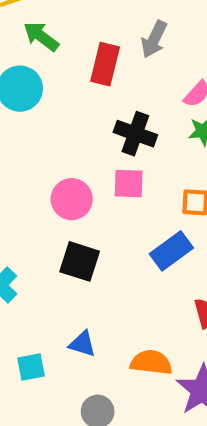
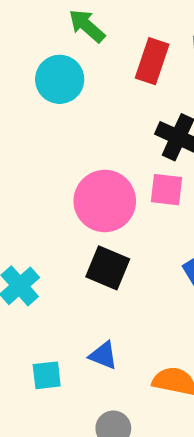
pink circle: (72, 199) -> (105, 201), size x1.4

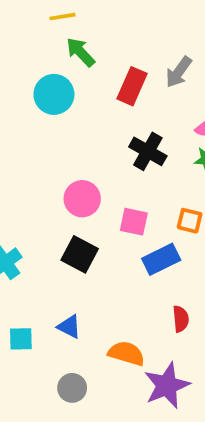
pink square: (166, 190) -> (134, 222), moved
pink circle: (105, 201) -> (82, 199), size x0.7

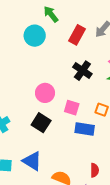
blue rectangle: (161, 259) -> (85, 129), turned 30
red semicircle: (181, 319) -> (95, 170), moved
blue triangle: (69, 327) -> (32, 161), size x1.5

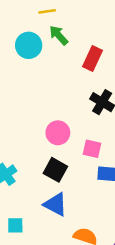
cyan circle: (35, 36) -> (29, 45), moved
blue triangle: (32, 161) -> (55, 204), moved

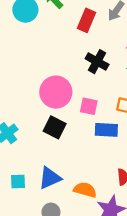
pink circle: (58, 133) -> (56, 92), size x1.4
blue triangle: (55, 204) -> (50, 178), moved, turned -50

